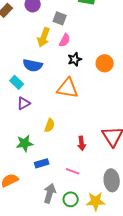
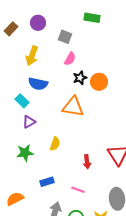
yellow arrow: (44, 37) -> (32, 56), moved
orange circle: (105, 63) -> (99, 82), moved
green star: (25, 143) -> (25, 153), moved

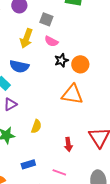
yellow arrow: (32, 56) -> (26, 38), moved
pink semicircle: (70, 59) -> (51, 41), turned 88
orange triangle: (73, 107) -> (72, 94), moved

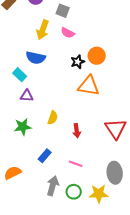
black star: (61, 60) -> (78, 62), moved
purple triangle: (10, 104) -> (27, 96), turned 32
red arrow: (68, 144) -> (77, 131), moved
blue rectangle: (28, 164) -> (45, 156), turned -32

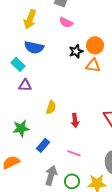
yellow arrow: (43, 30) -> (30, 19), moved
orange triangle: (89, 86) -> (93, 65), moved, size x0.7
green star: (23, 127) -> (21, 128), moved

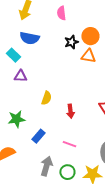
pink semicircle: (66, 22) -> (61, 13), turned 56

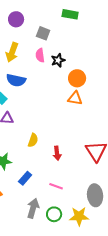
pink semicircle: (61, 13) -> (40, 55), moved
black star: (71, 42) -> (58, 60), moved

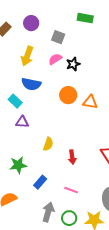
pink semicircle: (40, 55) -> (55, 59), turned 64
orange circle: (77, 78) -> (68, 95), moved

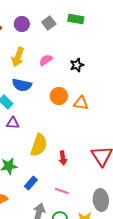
gray square: (58, 37) -> (49, 23), moved, turned 32
black star: (73, 64) -> (77, 65), moved
yellow semicircle: (48, 144) -> (39, 145), size x1.6

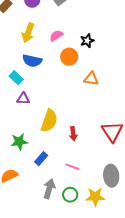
orange circle: (59, 96) -> (69, 57), moved

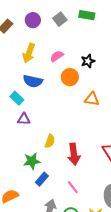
yellow semicircle: (49, 121) -> (50, 141), size x0.6
red arrow: (73, 134) -> (74, 154), size x1.5
green star: (19, 142) -> (32, 161), moved
pink line: (72, 167) -> (73, 187), turned 32

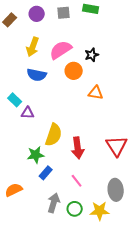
gray square: (60, 19) -> (64, 13), turned 32
pink semicircle: (57, 56) -> (61, 50), size x1.6
cyan rectangle: (17, 98) -> (15, 100), moved
yellow semicircle: (50, 141) -> (54, 135), size x1.6

